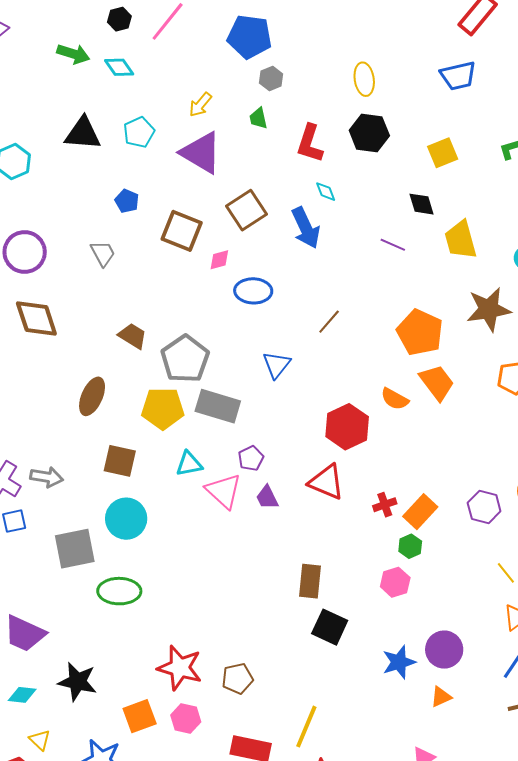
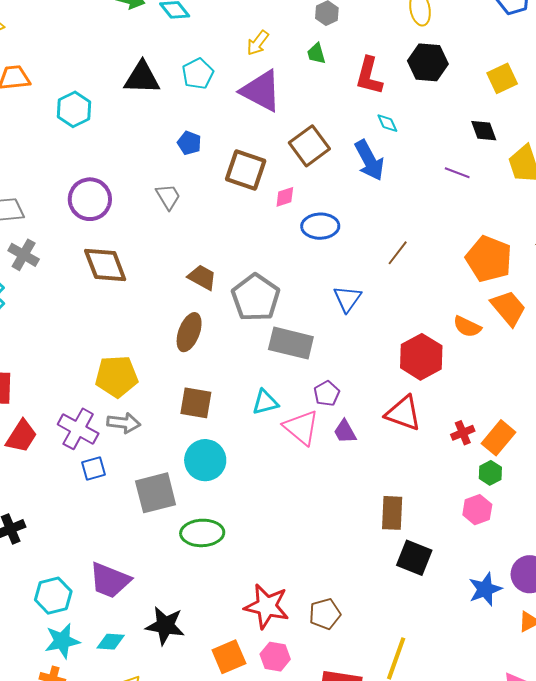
brown ellipse: (92, 396) -> (189, 332), moved
yellow pentagon: (163, 408) -> (117, 376), moved

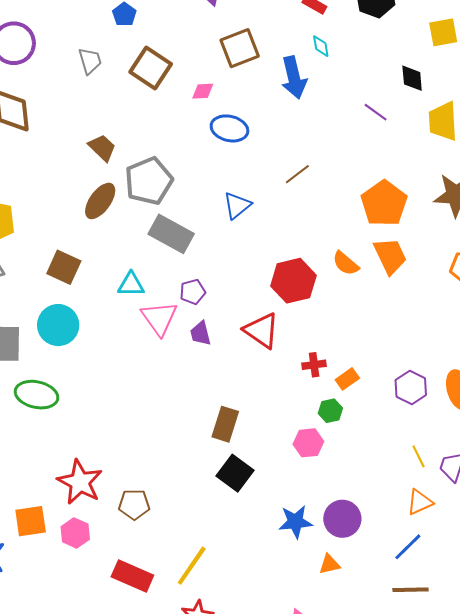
brown square: (246, 170) -> (151, 68), moved
brown ellipse: (189, 332) -> (100, 201), moved
orange rectangle: (499, 438) -> (347, 379), size x0.7

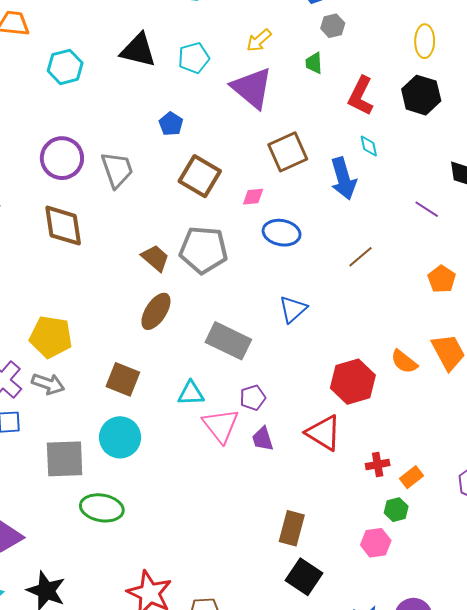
gray trapezoid: (90, 61) -> (117, 170), moved, size x1.4
brown line: (297, 174) -> (361, 257), moved
gray pentagon: (149, 181) -> (203, 250), moved, turned 30
orange pentagon: (384, 203) -> (442, 279), moved, size x0.6

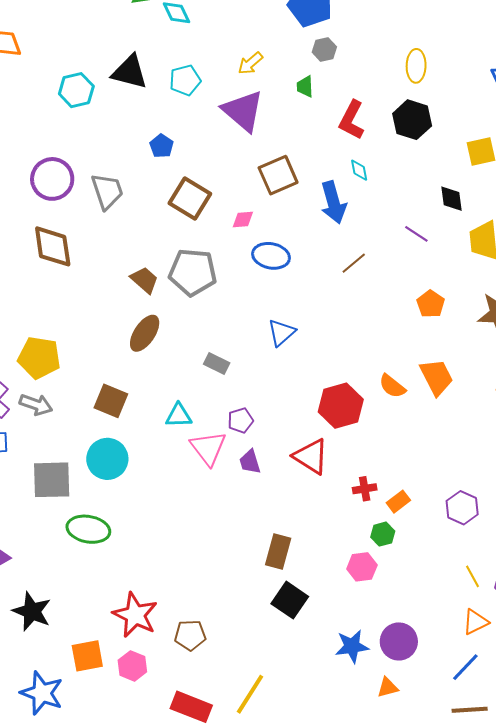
cyan hexagon: (65, 67) -> (76, 90), moved
brown line: (361, 257) -> (354, 263), moved
gray rectangle: (228, 341) -> (217, 363), size x0.6

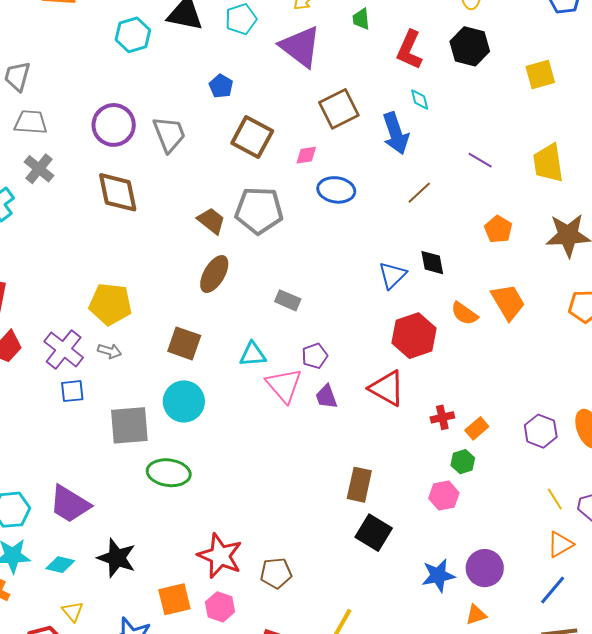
black diamond: (452, 199) -> (432, 263), moved
blue triangle: (282, 332) -> (392, 275), moved
gray arrow: (36, 405) -> (110, 351), size x0.7

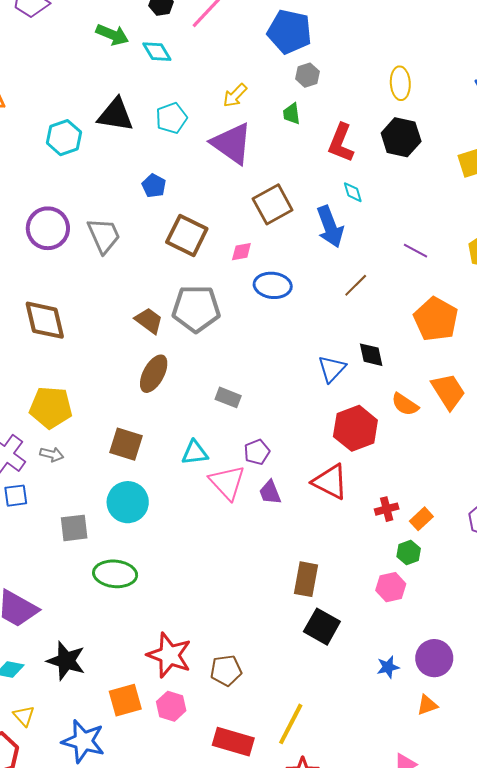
brown diamond: (118, 192) -> (45, 320), moved
orange pentagon: (498, 229) -> (436, 319), size x1.6
gray square: (129, 425) -> (74, 528), size x0.7
blue star: (438, 575) -> (388, 667), size x0.7

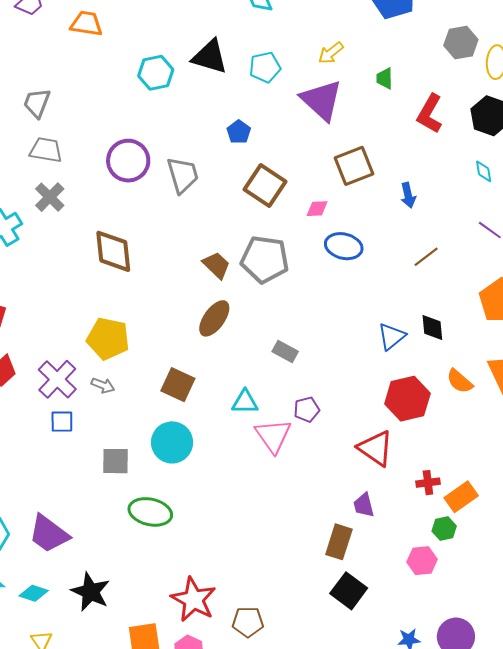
gray hexagon: (307, 75) -> (461, 43), moved, size x1.4
cyan diamond: (353, 192) -> (484, 171), moved
blue arrow: (330, 227) -> (408, 195), size x0.6
purple trapezoid: (270, 492) -> (364, 505), moved
orange rectangle: (421, 519) -> (461, 497), size x1.4

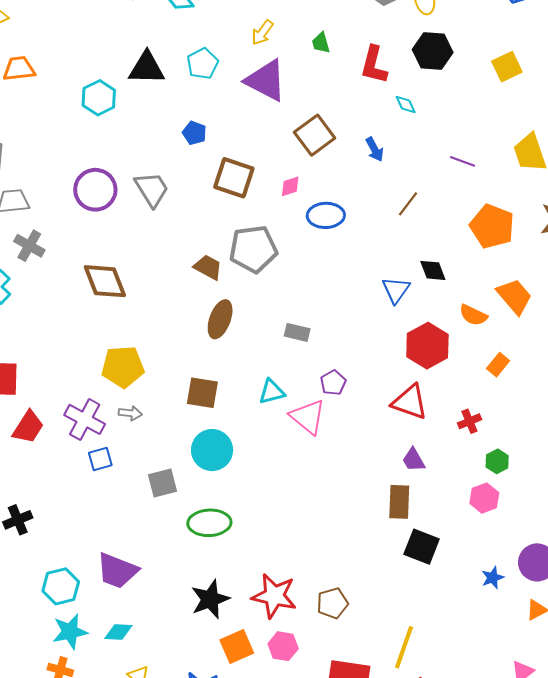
cyan diamond: (484, 171) -> (406, 105), moved
orange rectangle: (461, 497) -> (498, 365), moved, size x0.7
black star: (91, 592) -> (210, 599), moved, turned -30

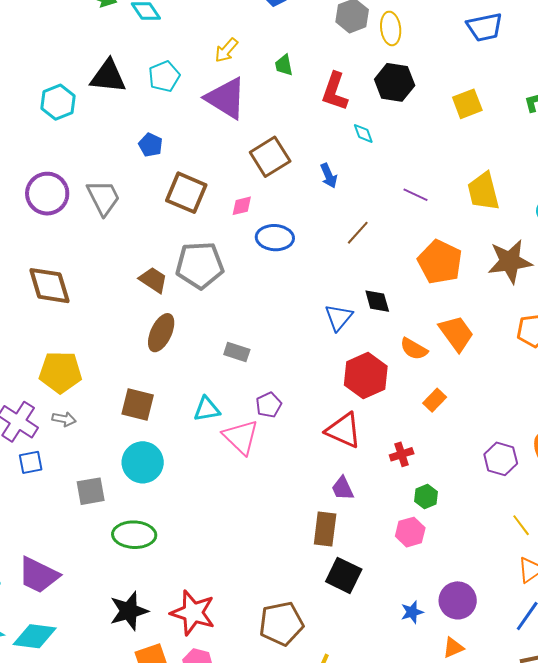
brown pentagon: (332, 603) -> (281, 624), moved, size x1.4
cyan diamond: (118, 632) -> (35, 636), size x1.5

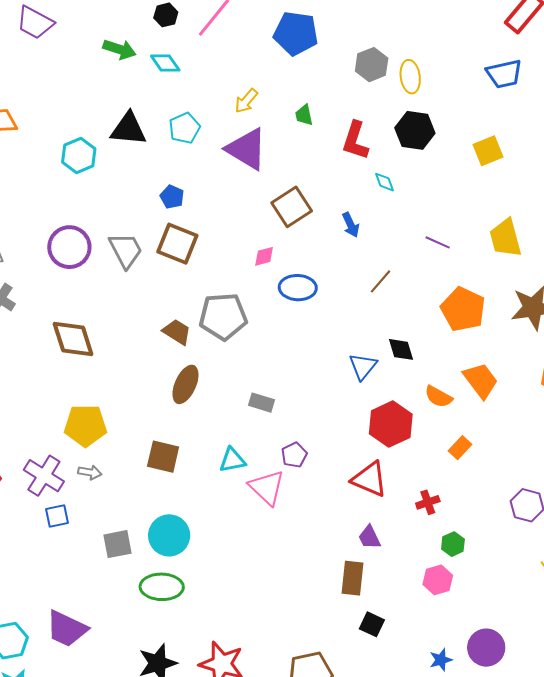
brown square: (186, 193) -> (177, 244), moved
cyan circle: (143, 462) -> (169, 535), moved
black square: (344, 575) -> (372, 624), size x0.7

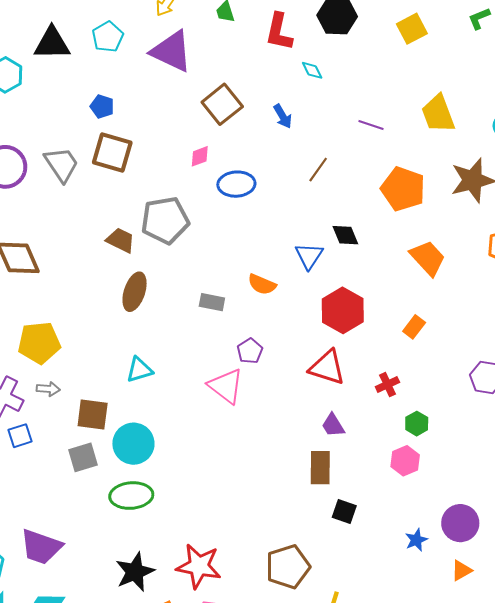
orange semicircle: (438, 397) -> (262, 284), moved
brown square: (163, 457) -> (93, 414), moved
cyan triangle: (232, 460) -> (139, 370), moved

